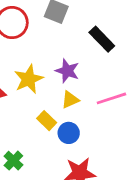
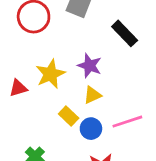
pink line: (111, 98) -> (127, 122), moved

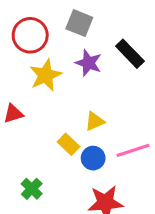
purple star: (90, 66) -> (88, 63), moved
yellow star: (50, 74) -> (46, 75), moved

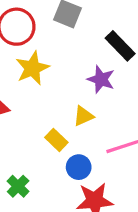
purple star: (88, 63) -> (101, 79), moved
blue circle: (93, 158) -> (79, 167), moved

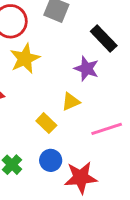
blue circle: (79, 167) -> (51, 160), moved

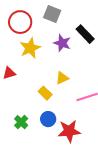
purple star: (86, 69) -> (62, 43), moved

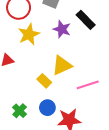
yellow triangle: (62, 78) -> (62, 65), size x1.5

